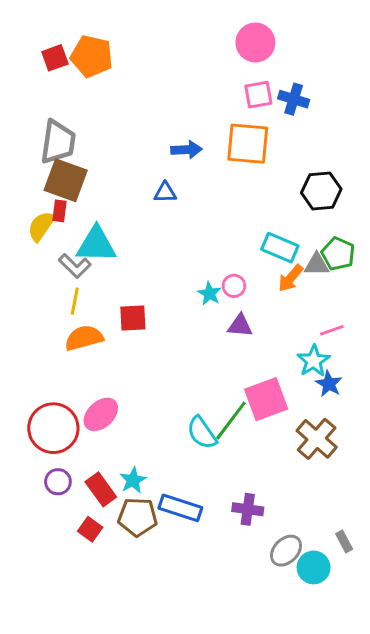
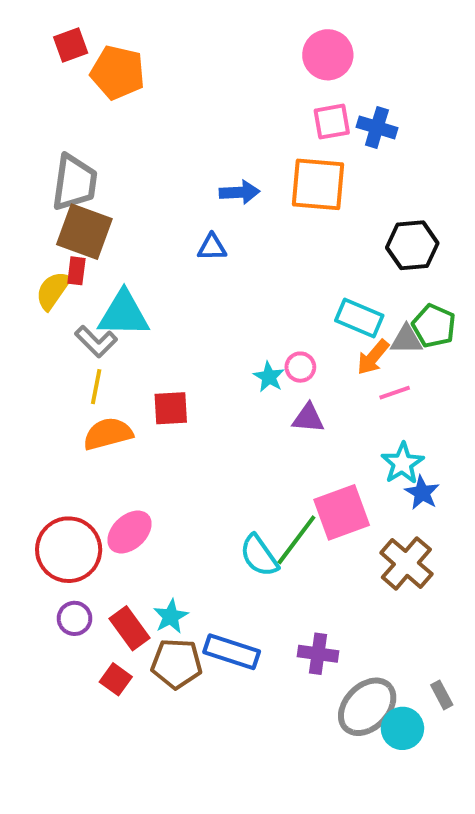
red square: (55, 58) -> (71, 45), moved
pink line: (332, 330) -> (395, 393), moved
gray ellipse: (286, 551) -> (367, 707), size x1.4

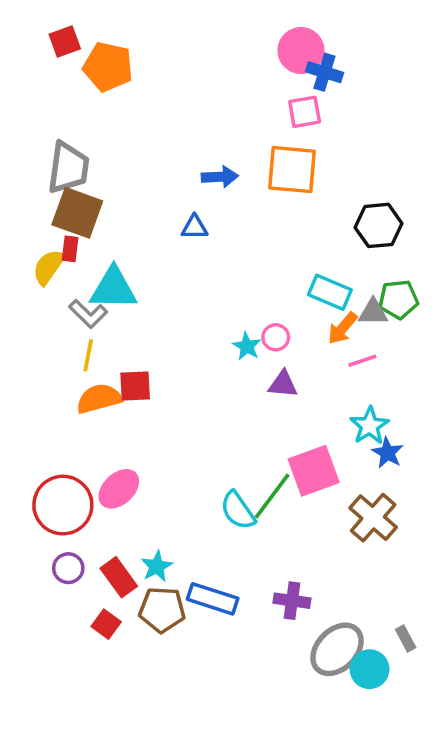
blue cross: (377, 127) -> (324, 72), moved
green pentagon: (434, 326) -> (398, 299), turned -30
red square: (171, 408) -> (135, 386), moved

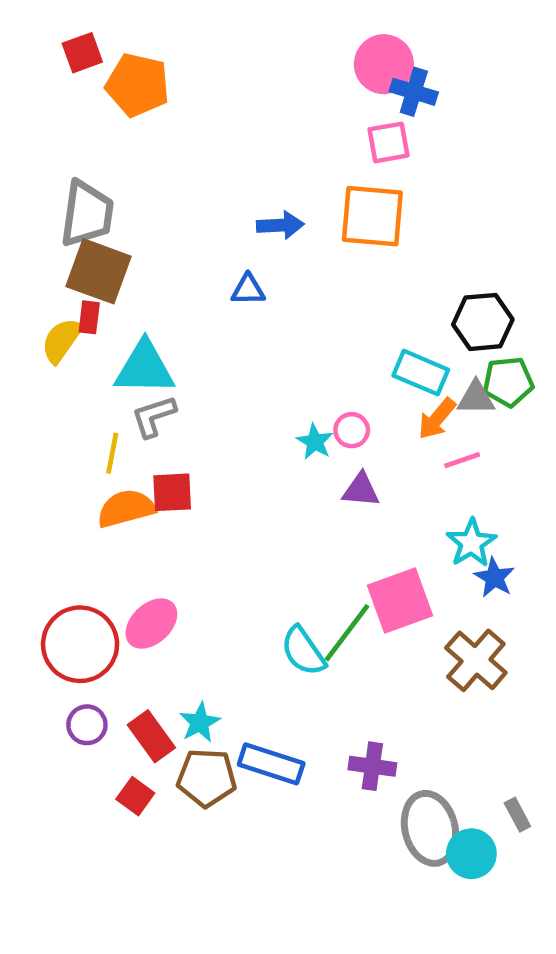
black hexagon: (379, 225) -> (483, 322), moved
gray L-shape: (88, 314) -> (154, 416), moved, turned 117
gray ellipse: (337, 649) -> (430, 828), turned -58

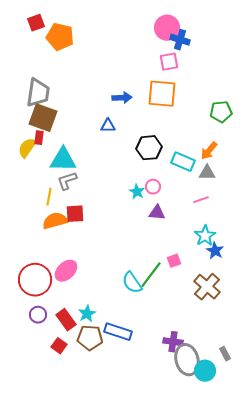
black hexagon: (483, 322) -> (149, 148), moved
green pentagon: (508, 382) -> (221, 112), moved
orange arrow: (437, 419) -> (209, 151), moved
pink square: (400, 600) -> (174, 261), size x0.5
purple cross: (372, 766) -> (173, 342), moved

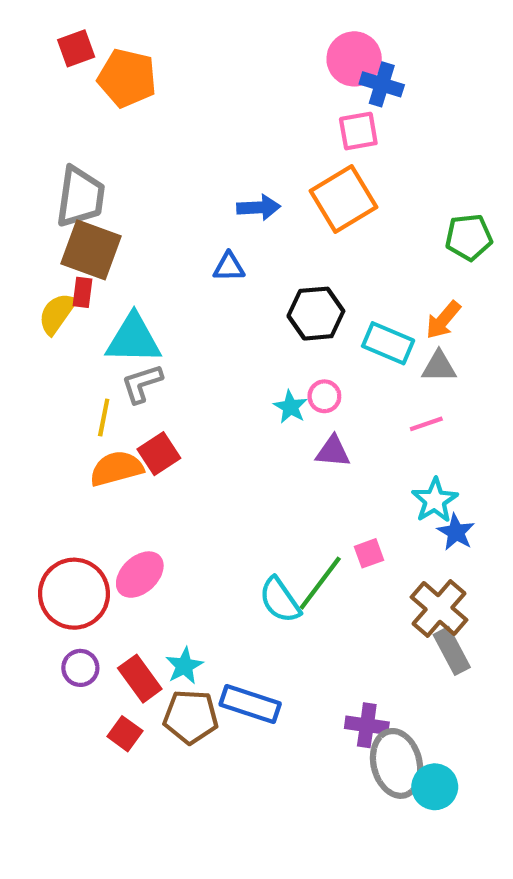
orange square: (162, 94) -> (344, 199), turned -36
red square: (75, 214) -> (159, 454), turned -30
gray rectangle: (225, 354) -> (452, 651), moved, size x1.5

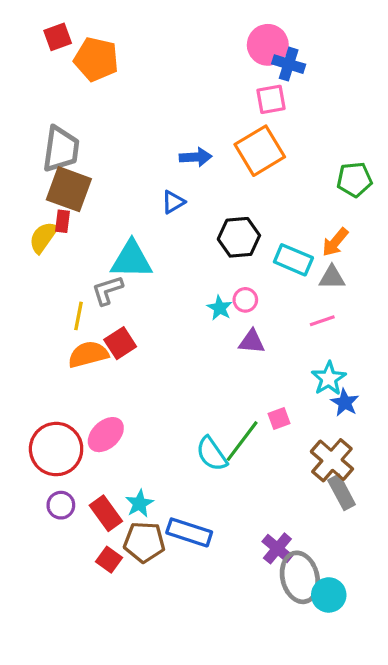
blue triangle: (229, 267) -> (173, 202), turned -30
cyan triangle: (133, 339) -> (131, 260), moved
purple cross: (367, 725) -> (277, 548), turned 32
red square: (125, 734) -> (109, 560), moved

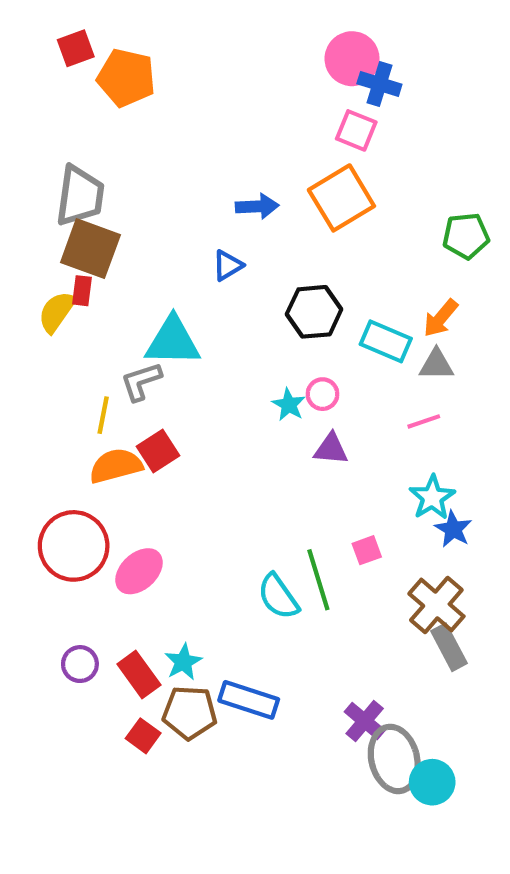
pink square: (271, 99) -> (356, 130), turned 32
green line: (242, 441) -> (318, 580), turned -54
red circle: (56, 449) -> (74, 546), moved

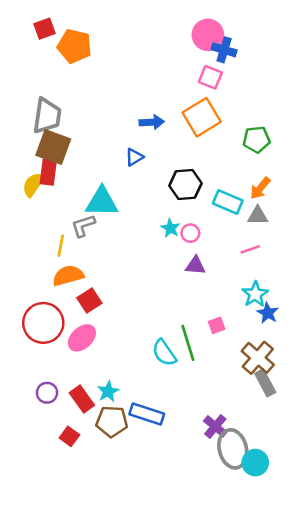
green pentagon: (466, 236) -> (256, 140), moved
red rectangle: (82, 291) -> (48, 172), size x1.5
cyan star: (289, 405) -> (170, 228), moved
red square: (158, 451) -> (89, 300), moved
red square: (143, 736) -> (69, 436), moved

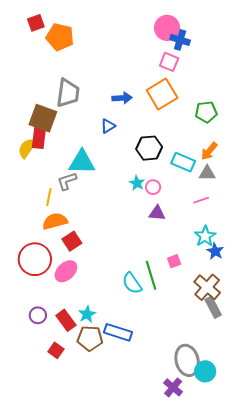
gray trapezoid: (47, 116) -> (68, 93), moved
purple cross: (215, 426) -> (173, 387), moved

